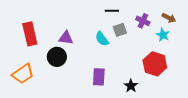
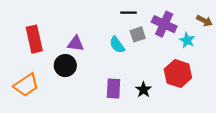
brown arrow: (169, 18) -> (204, 21), moved
purple cross: (143, 21) -> (164, 24), size x1.5
black star: (131, 86) -> (143, 90), moved

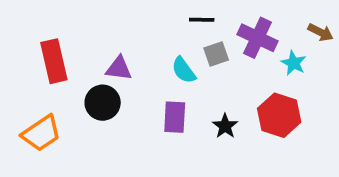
purple rectangle: (114, 89) -> (175, 117), moved
black star: (143, 90) -> (225, 126), moved

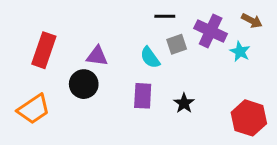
brown arrow: (321, 32) -> (252, 21), moved
red rectangle: (54, 61) -> (44, 50), turned 32
red hexagon: (279, 115) -> (249, 118), moved

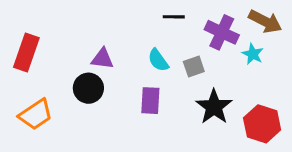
brown arrow: (252, 21) -> (265, 21), size x1.5
gray square: (177, 44) -> (194, 66), moved
red rectangle: (44, 50) -> (26, 52), moved
black star: (184, 103) -> (214, 107), moved, size x1.6

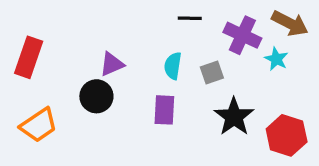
purple triangle: (102, 59) -> (112, 64), turned -30
cyan semicircle: (158, 60) -> (173, 66), turned 45

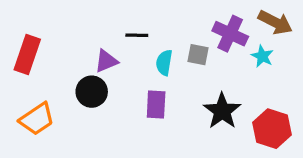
black line: (190, 18) -> (137, 35), moved
gray square: (212, 73) -> (198, 55), moved, turned 30

